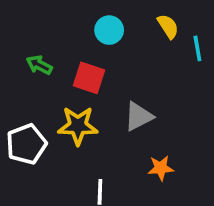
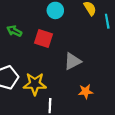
yellow star: (78, 126) -> (35, 84), moved

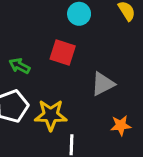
green arrow: (14, 31) -> (19, 66), moved

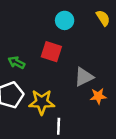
orange star: (121, 125) -> (98, 96), moved

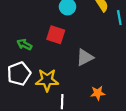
orange star: (98, 96) -> (98, 93), moved

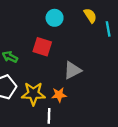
orange star: (98, 93) -> (59, 95), moved

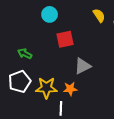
cyan circle: (55, 18) -> (50, 14), moved
red square: (42, 47) -> (65, 39), moved, turned -30

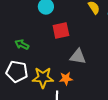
gray triangle: (83, 66) -> (78, 57), turned 36
white pentagon: (20, 82) -> (17, 72), turned 30

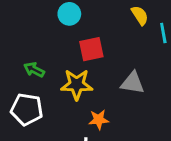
gray triangle: (78, 57) -> (132, 83), moved
yellow star: (43, 78) -> (77, 84), moved

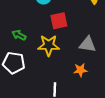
orange star: (99, 120) -> (80, 70), moved

